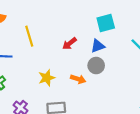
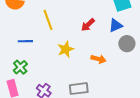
gray circle: (96, 66) -> (127, 44), moved
yellow star: (47, 78) -> (66, 49), moved

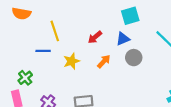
blue line: (25, 41) -> (43, 51), moved
orange arrow: (98, 59) -> (104, 61), moved, turned -64

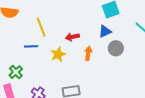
red arrow: (95, 37) -> (72, 37), moved, turned 32
orange arrow: (104, 61) -> (88, 53), turned -32

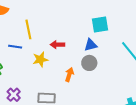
gray circle: (116, 48) -> (89, 63), moved
orange arrow: (88, 53) -> (69, 75), moved

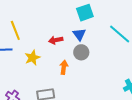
red arrow: (57, 45) -> (56, 40), moved
blue triangle: (91, 45) -> (79, 34), turned -40

